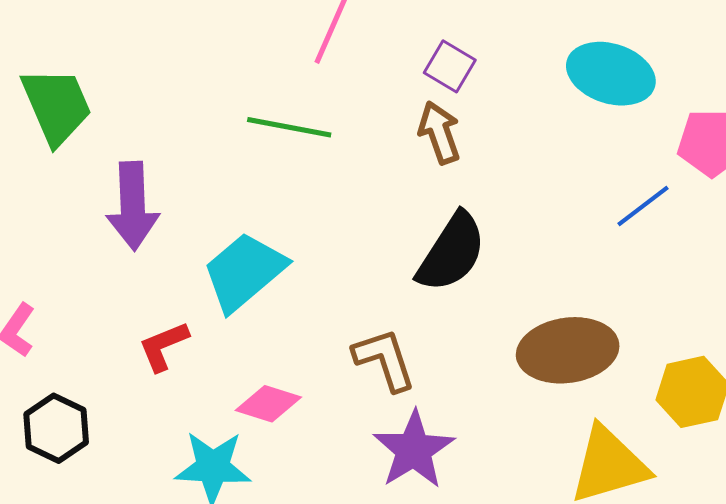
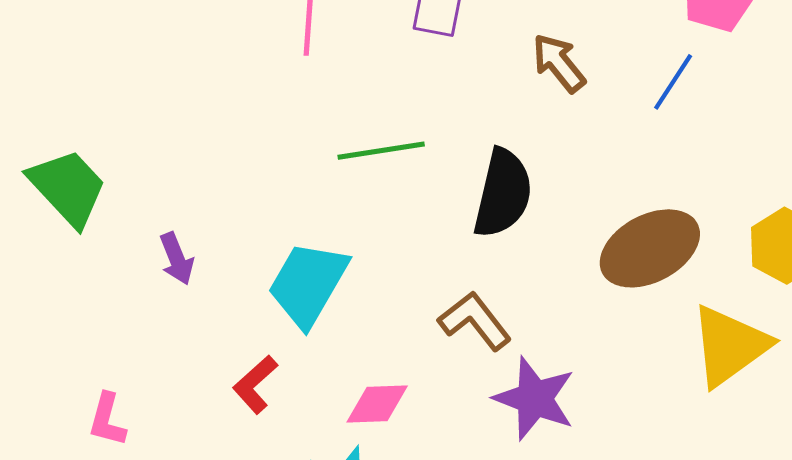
green line: (289, 127) -> (381, 151), moved
brown arrow: (439, 133) -> (559, 63), moved
purple arrow: (133, 206) -> (177, 259), size x0.6

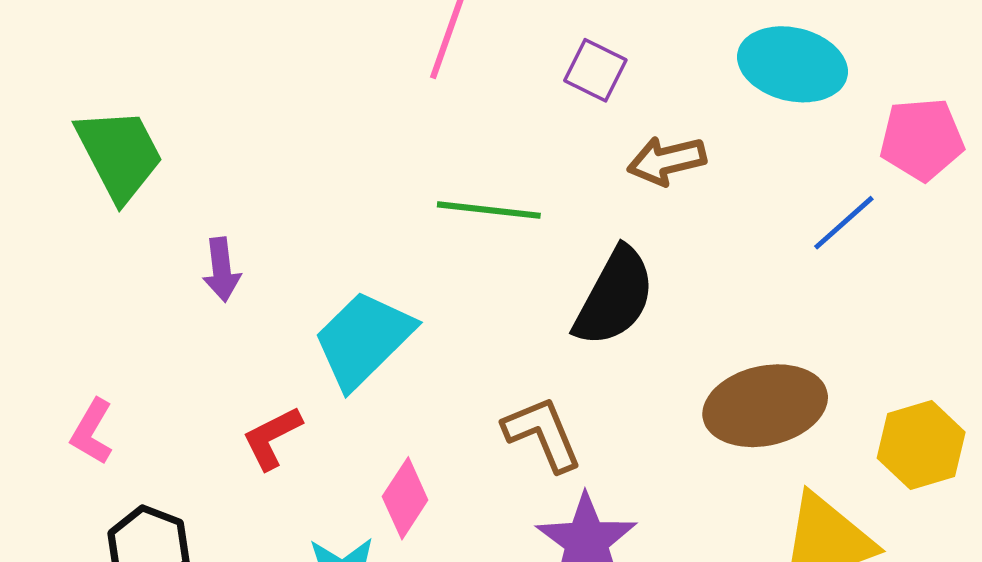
brown arrow: (559, 63) -> (667, 161), moved, turned -80
pink diamond: (377, 404) -> (405, 498), turned -70

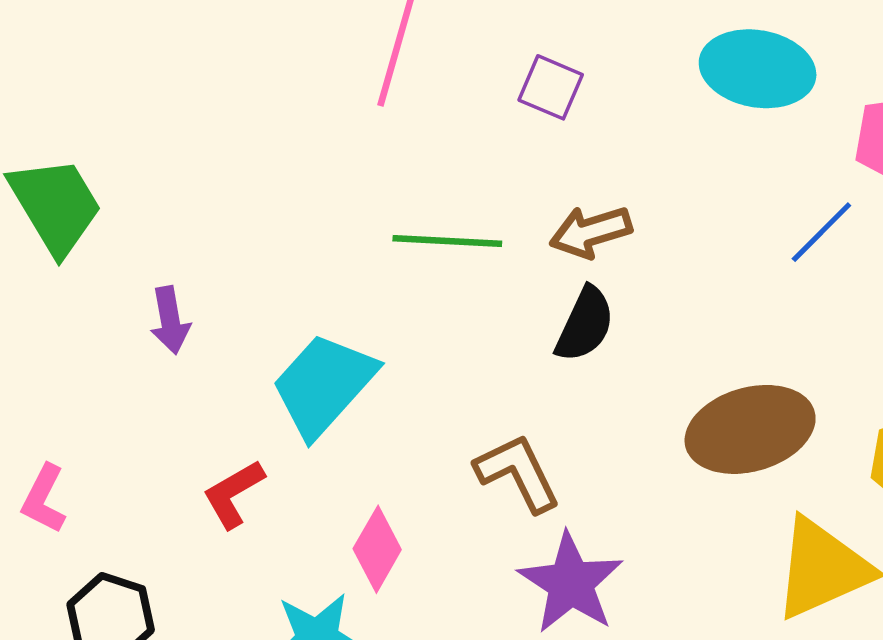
brown arrow: (667, 161) -> (591, 232), moved
black semicircle: (614, 297) -> (585, 324), size x0.7

